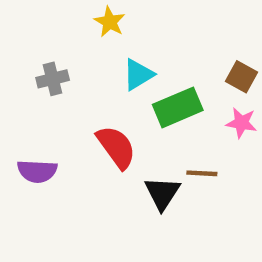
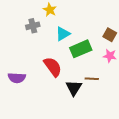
gray cross: (53, 79) -> (33, 26), moved

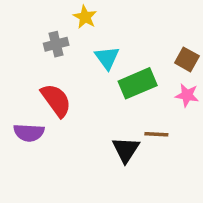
cyan triangle: (63, 34) -> (107, 58), turned -35
red semicircle: (53, 67) -> (56, 100), moved

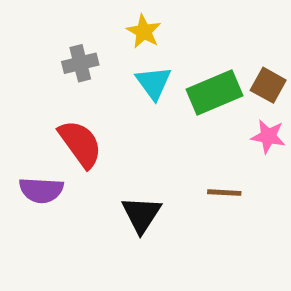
yellow star: (85, 17) -> (144, 31), moved
green rectangle: (138, 83) -> (215, 92), moved
black triangle: (126, 150) -> (141, 215), moved

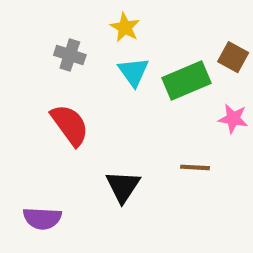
gray cross: (80, 63) -> (70, 55), turned 32
brown square: (268, 85) -> (233, 57), moved
purple semicircle: (41, 190) -> (42, 218), moved

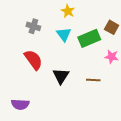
yellow star: (125, 27) -> (68, 11), moved
black triangle: (123, 186) -> (61, 76), moved

